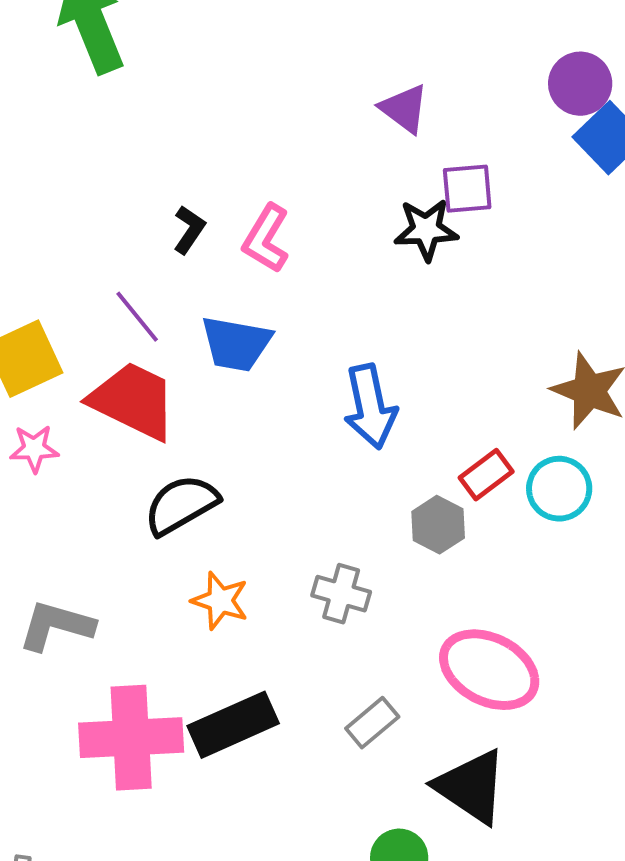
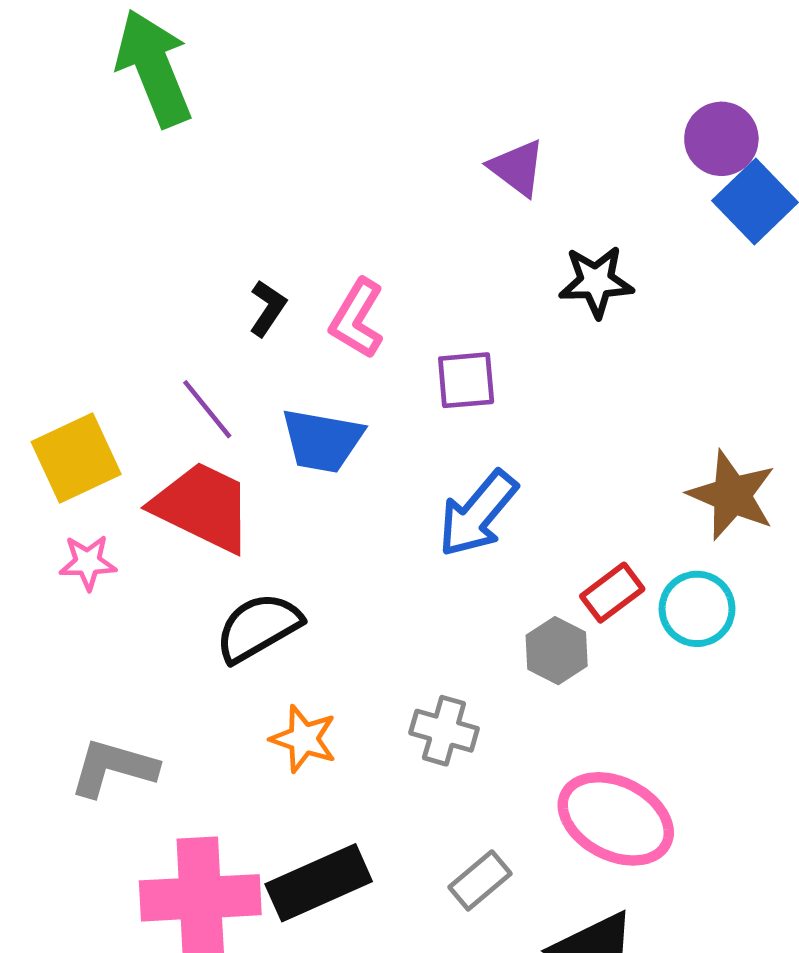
purple square: (467, 189) -> (466, 380), moved
black star: (426, 230) -> (596, 282), moved
blue arrow: (370, 407) -> (478, 514), turned 52

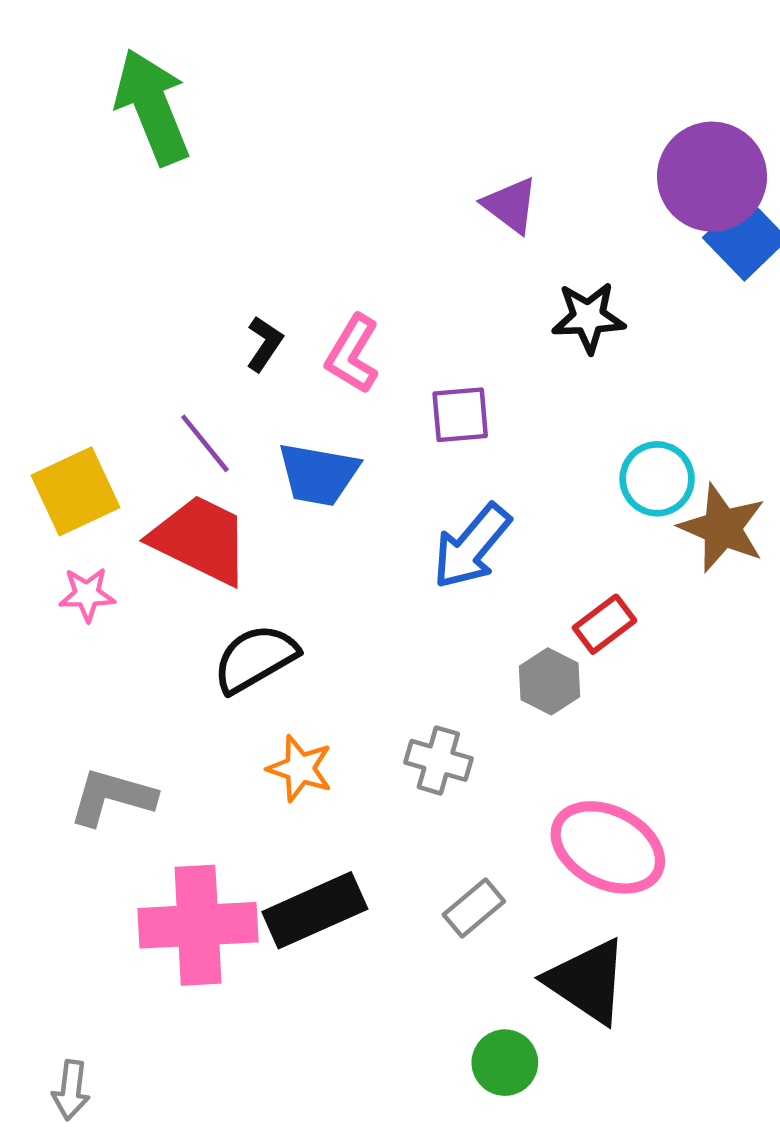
purple circle: (721, 139) -> (712, 177), size x1.5
cyan circle: (697, 609) -> (657, 479), moved

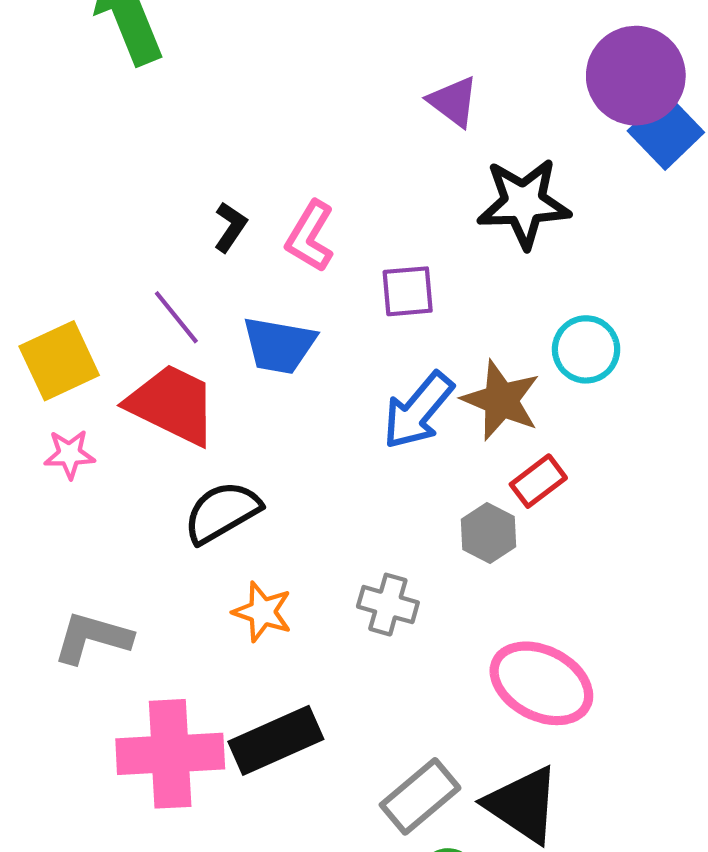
black star: (588, 317) -> (524, 203), size x1.4
brown star: (722, 528) -> (501, 400), moved
gray rectangle: (474, 908) -> (420, 796), moved, size x1.4

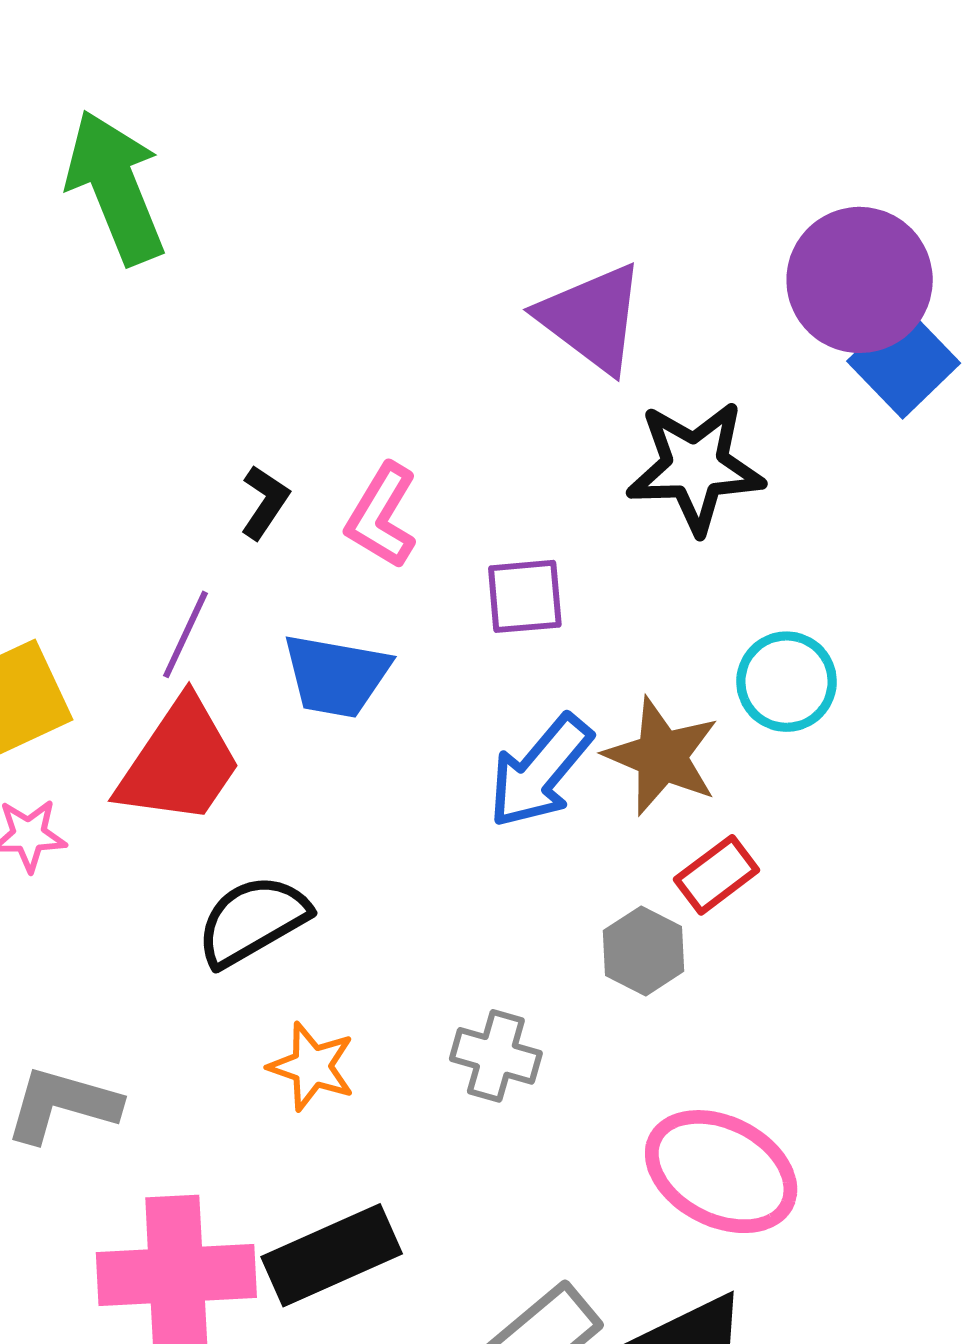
purple triangle: (453, 102) -> (592, 318), size x1.5
purple line: (176, 317) -> (186, 634), turned 64
red trapezoid: (172, 404) -> (179, 762), turned 98

